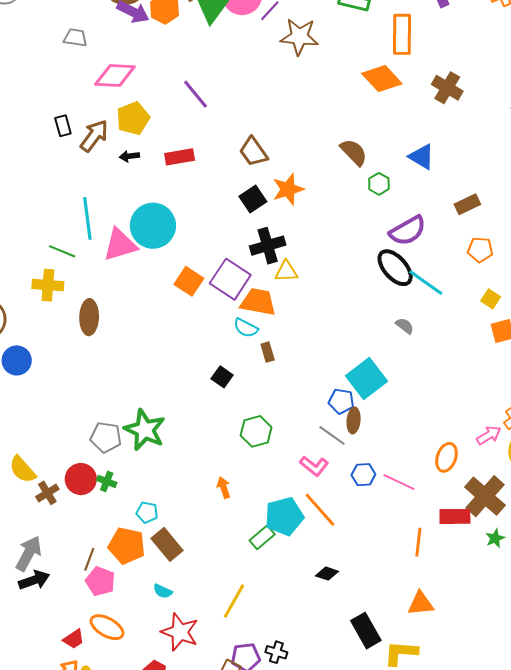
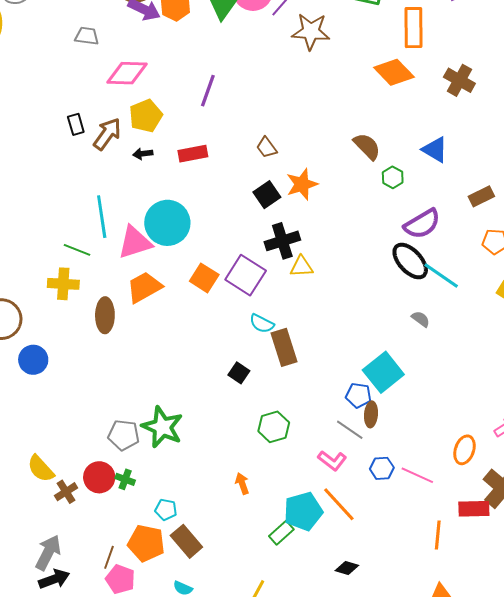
purple line: (196, 94) -> (208, 91), turned 60
brown trapezoid: (253, 152) -> (267, 147), size x0.7
orange trapezoid: (258, 302) -> (144, 287), moved, turned -39
brown rectangle: (268, 352) -> (284, 347), size x1.8

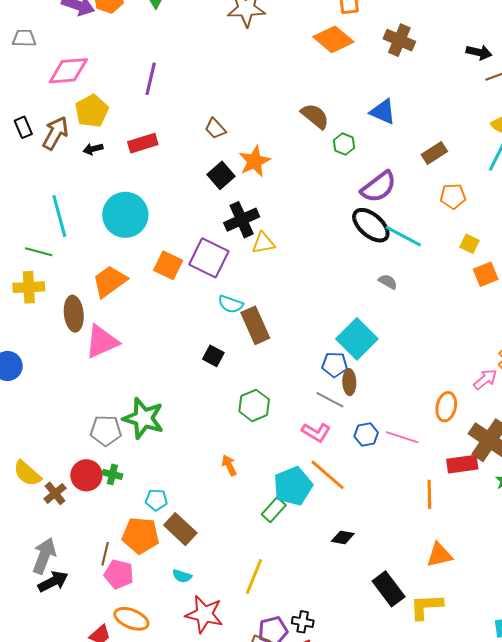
pink triangle: (135, 242) -> (102, 342), moved

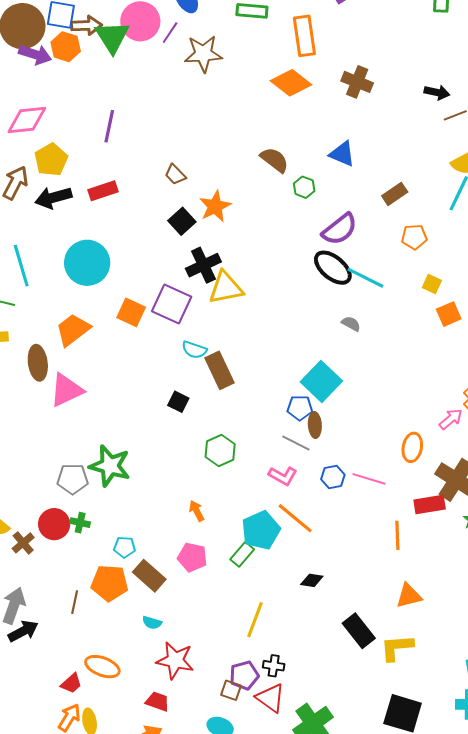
black arrow: (93, 149) -> (53, 198), size x1.8
yellow triangle: (263, 243) -> (226, 288), size x1.5
pink pentagon: (119, 574) -> (192, 557), moved
yellow line: (254, 577) -> (255, 620), moved

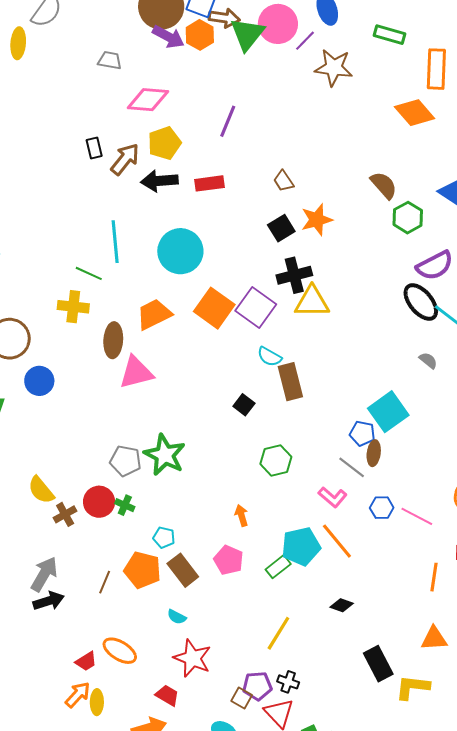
green hexagon: (304, 187) -> (408, 218), size x1.4
orange square: (131, 312) -> (214, 308), size x1.4

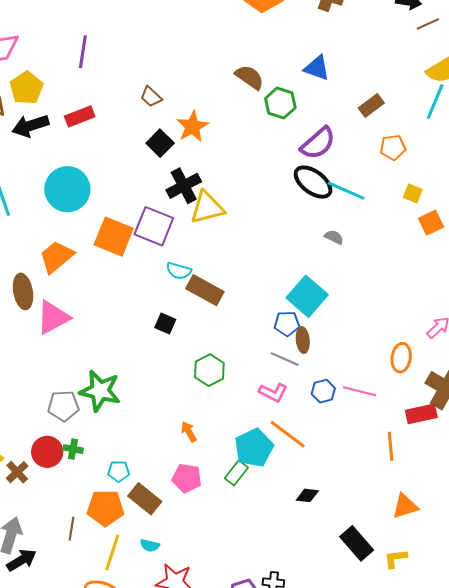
brown rectangle: (290, 382) -> (205, 290), turned -33
yellow line: (278, 633) -> (112, 552), moved
yellow L-shape: (413, 687) -> (395, 558), size x0.7

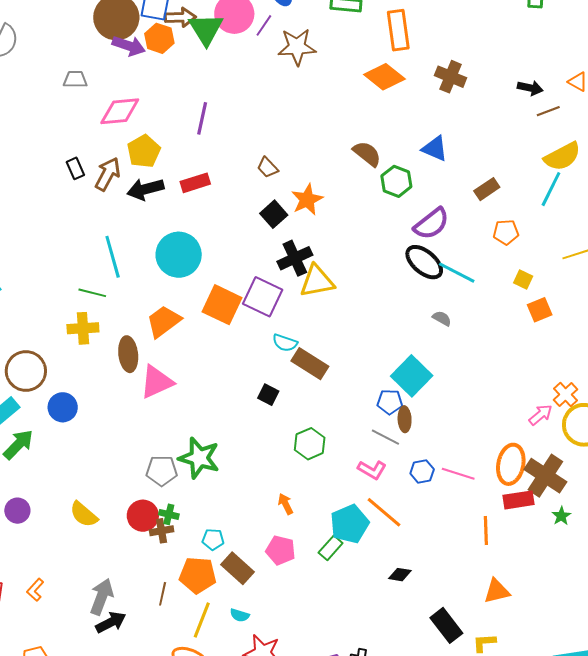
orange ellipse: (401, 358) -> (511, 464), moved, size x1.4
brown cross: (17, 472) -> (162, 531), moved, turned 30

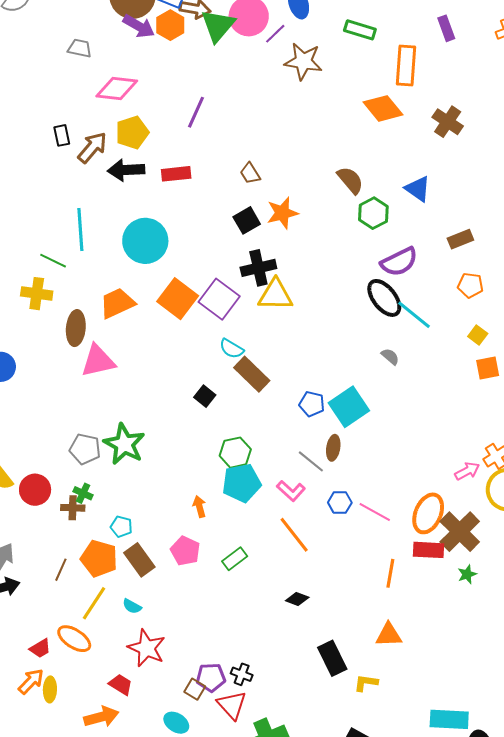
blue pentagon: (390, 402) -> (312, 404), moved
red circle: (143, 516) -> (35, 490), moved
cyan pentagon: (349, 524) -> (242, 483), moved

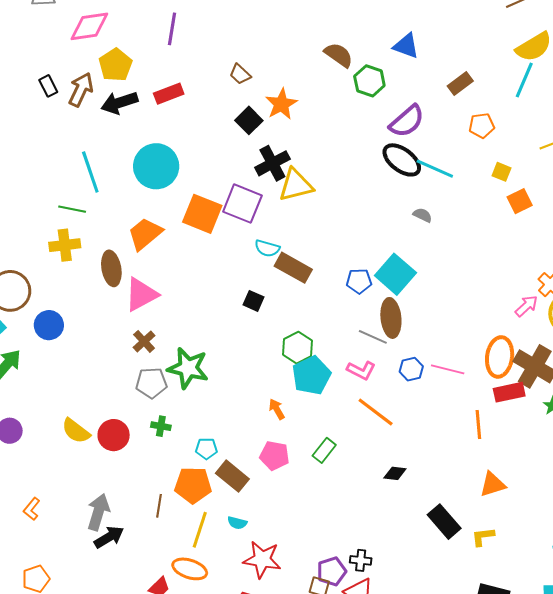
brown ellipse: (333, 448) -> (391, 318), size x1.5
brown cross: (73, 508) -> (144, 341), moved, turned -30

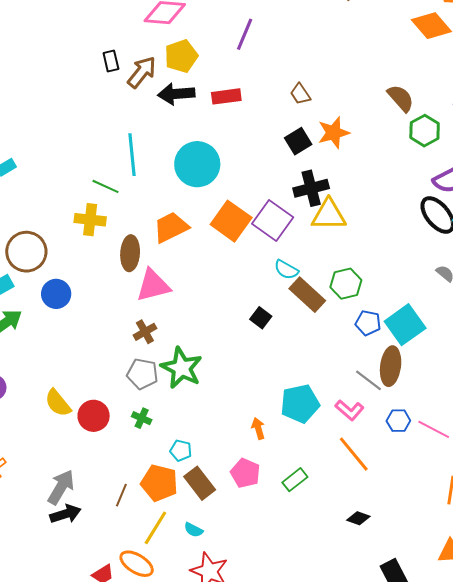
green hexagon: (298, 348) -> (346, 284), moved

